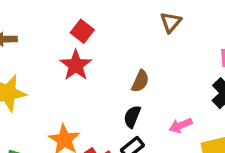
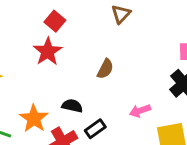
brown triangle: (171, 22) -> (121, 14), moved
black semicircle: (132, 117) -> (72, 106), moved, turned 78

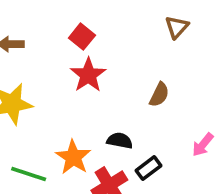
red square: (55, 21) -> (82, 37), moved
pink arrow: (140, 111) -> (203, 145), turned -30

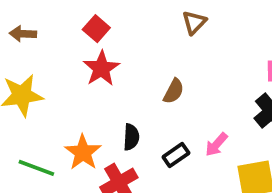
black semicircle: (120, 141) -> (131, 137), turned 80
black rectangle: (149, 168) -> (176, 155), moved

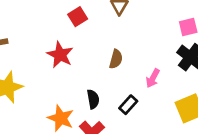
red square: (96, 29) -> (78, 17), moved, turned 30
pink arrow: (216, 144) -> (153, 78), moved

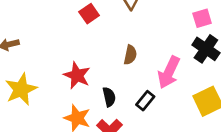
red star: (60, 55) -> (77, 75), moved
pink arrow: (153, 78) -> (169, 72), size x1.6

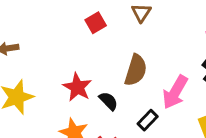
brown semicircle: (130, 55) -> (136, 70), size x1.5
black semicircle: (109, 97) -> (108, 101), moved, turned -36

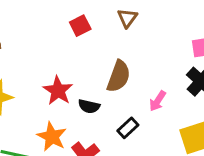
pink arrow: (175, 92) -> (158, 101), size x0.6
black semicircle: (108, 101) -> (89, 106), turned 144

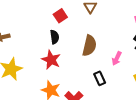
black semicircle: (89, 106) -> (55, 37), moved, turned -104
black rectangle: (128, 128) -> (100, 78), turned -64

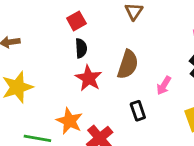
red square: (60, 16) -> (76, 21), moved
red star: (51, 60) -> (89, 78), moved

